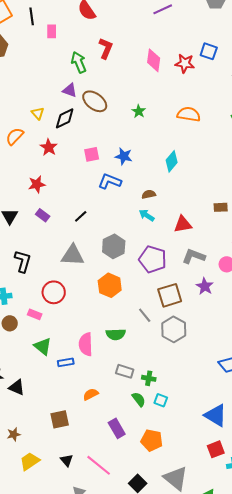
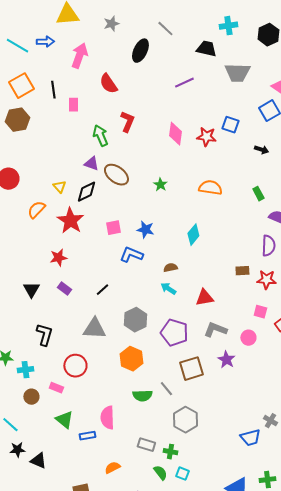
red star: (49, 147) -> (70, 221), size x1.5
brown rectangle: (221, 207) -> (242, 271), moved
gray hexagon: (174, 329) -> (185, 420), moved
green semicircle: (116, 334) -> (142, 396), moved

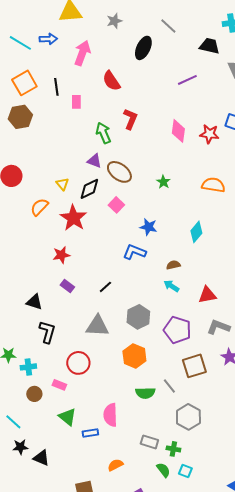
pink square: (113, 228) -> (116, 205), moved, turned -35
black triangle: (31, 290) -> (34, 302), moved, turned -42

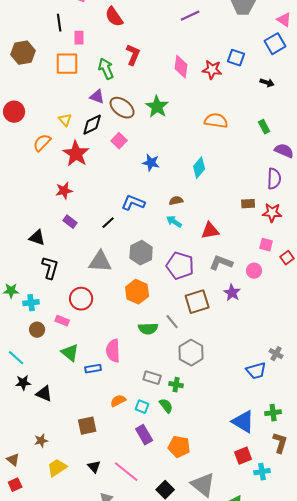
orange square: (24, 83) -> (67, 64), moved, turned 30
green star: (163, 182) -> (157, 107), moved, size x1.6
blue L-shape: (134, 252) -> (133, 203), moved
cyan square: (185, 471) -> (142, 407), moved

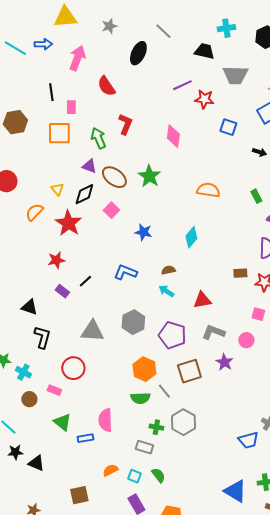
red star: (212, 70) -> (204, 99), moved
black line: (108, 223) -> (85, 281), moved
orange hexagon: (137, 292) -> (144, 369), moved
cyan cross: (31, 303) -> (23, 372), turned 35
green cross: (176, 385) -> (156, 427), moved

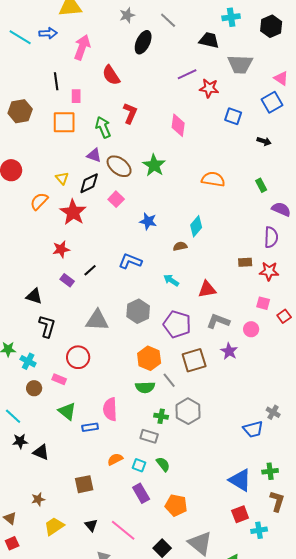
gray star: (109, 26) -> (127, 15), moved
brown semicircle: (168, 270) -> (180, 246), moved

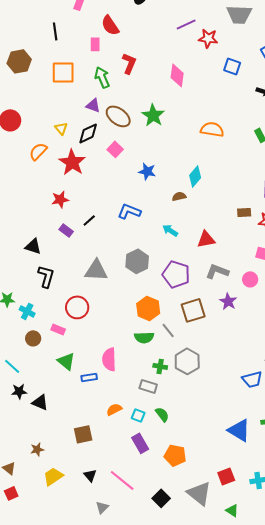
pink rectangle: (76, 96) -> (95, 44), moved
red square: (240, 514) -> (226, 476), moved

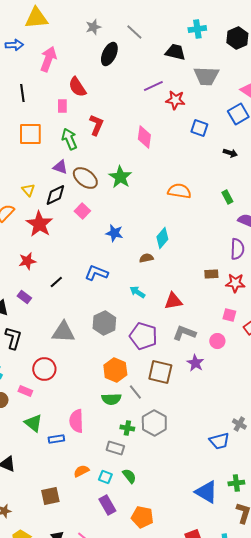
purple rectangle: (66, 230) -> (24, 297), moved
brown square: (193, 310) -> (160, 372), turned 30

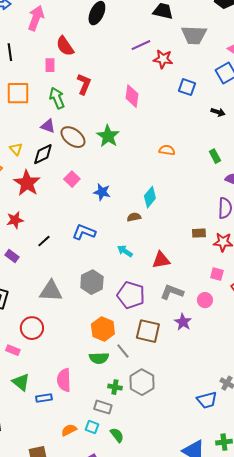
orange semicircle: (179, 191) -> (167, 150), size x0.7
pink square: (82, 211) -> (72, 179), moved
cyan square: (105, 477) -> (92, 427), moved

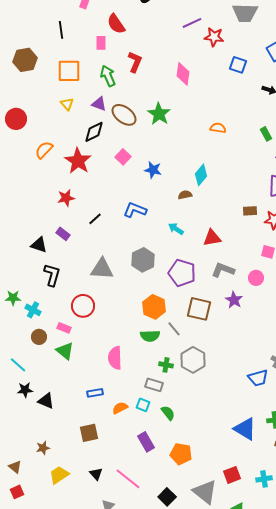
yellow triangle: (16, 149) -> (67, 104), moved
green triangle: (21, 382) -> (65, 351), moved
blue rectangle: (44, 398) -> (95, 393), moved

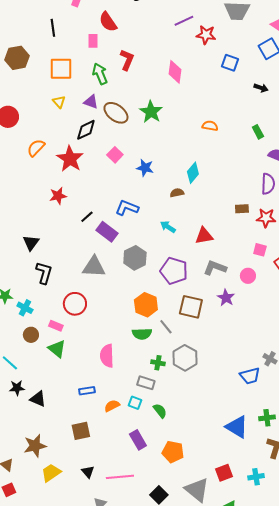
purple rectangle: (63, 234) -> (107, 232), moved, size x1.5
black triangle: (39, 245) -> (31, 243), turned 48
brown star: (43, 448) -> (35, 446), size x1.6
pink line: (128, 479) -> (120, 477), turned -44

